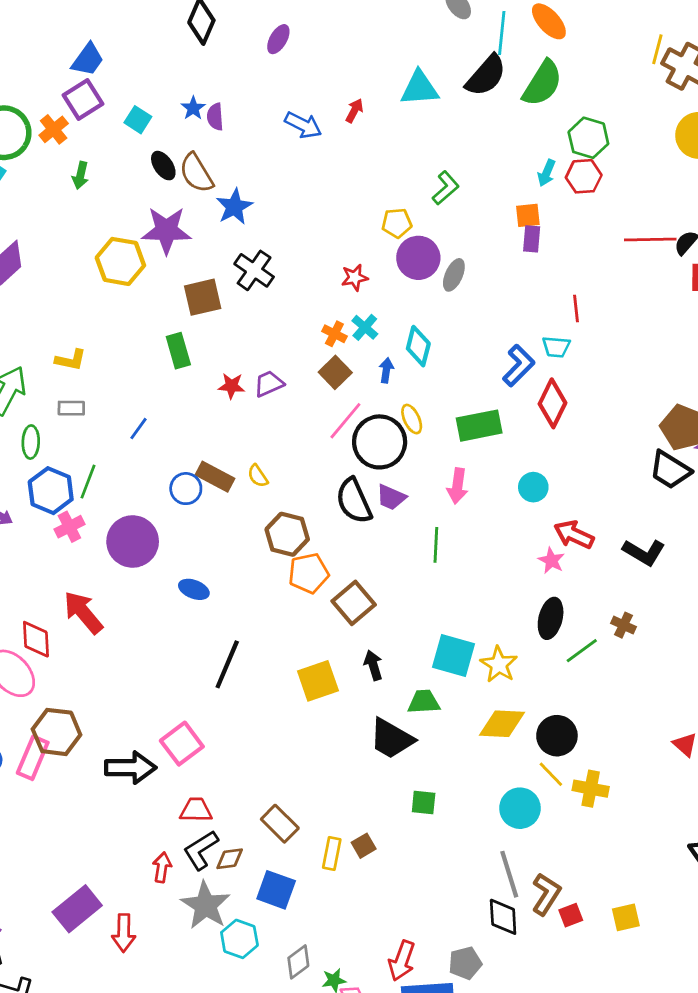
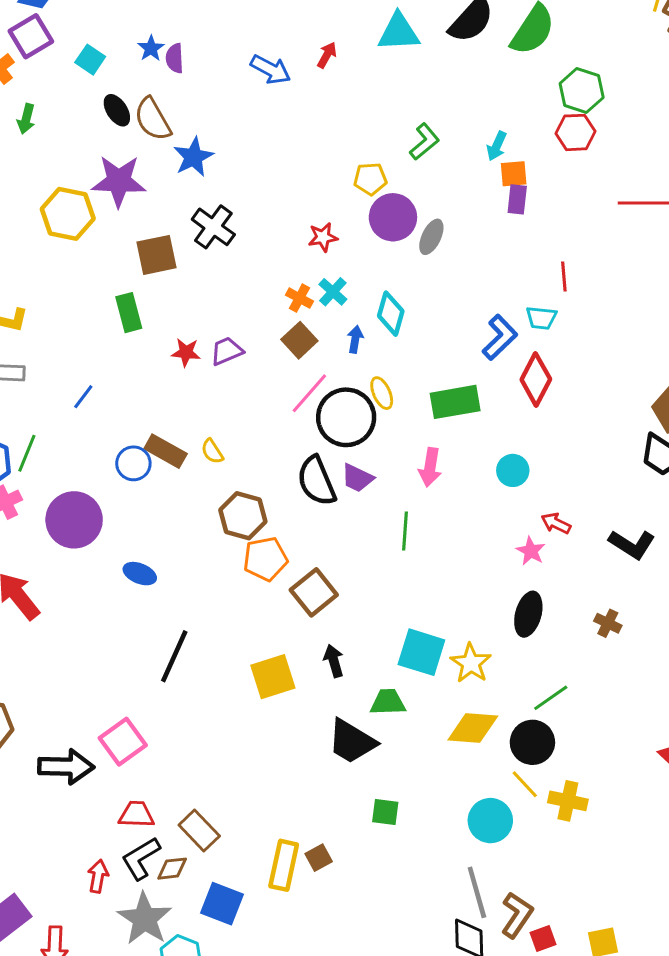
cyan arrow: (547, 173) -> (497, 146), moved
red arrow: (574, 535) -> (556, 523), size x0.7
green line: (582, 651) -> (551, 698), moved
brown rectangle: (280, 824) -> (199, 830), moved
yellow rectangle: (332, 853) -> (284, 865), size x1.4

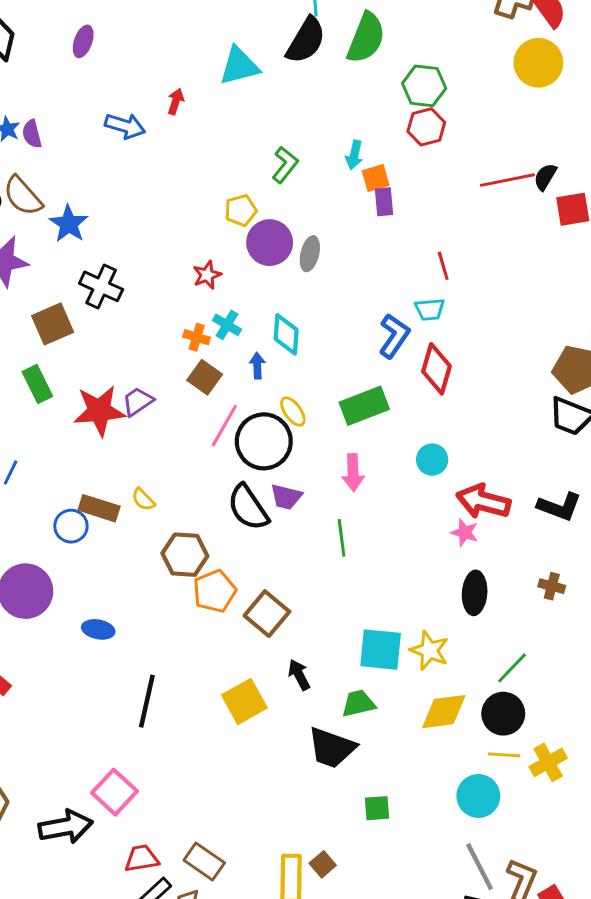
red star: (186, 352) -> (99, 411), size x1.8
red arrow: (556, 523) -> (483, 501), size x1.8
yellow line: (525, 784) -> (504, 755), turned -32
yellow cross: (568, 801) -> (548, 762), turned -30

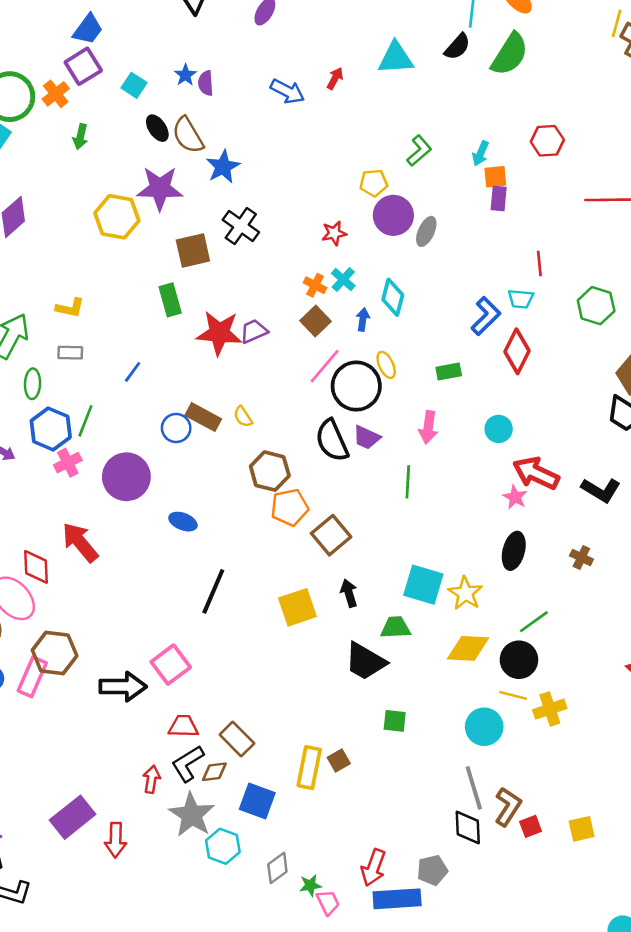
black semicircle: (306, 40) -> (457, 47), size x0.7
green hexagon: (424, 86) -> (596, 306), moved
green rectangle: (364, 406) -> (449, 371), size x0.6

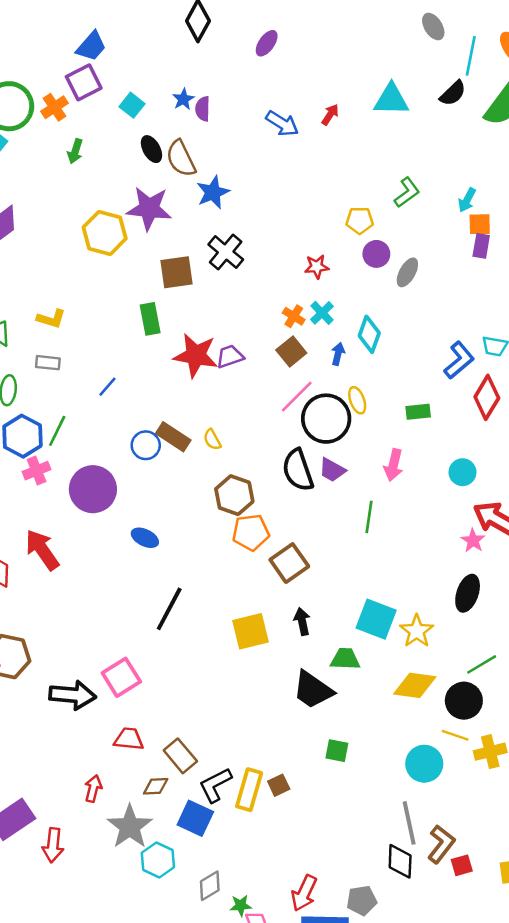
purple circle: (393, 215) -> (376, 254), size x0.7
black L-shape: (188, 764) -> (215, 785), moved

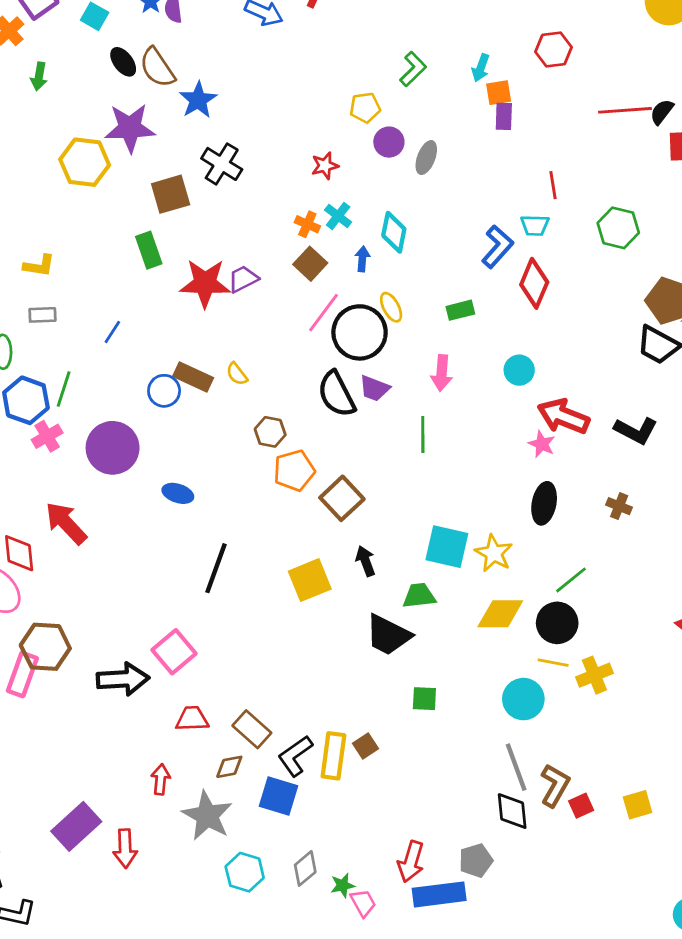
brown hexagon: (234, 495) -> (270, 432), size x0.7
cyan hexagon: (158, 860) -> (245, 872), moved

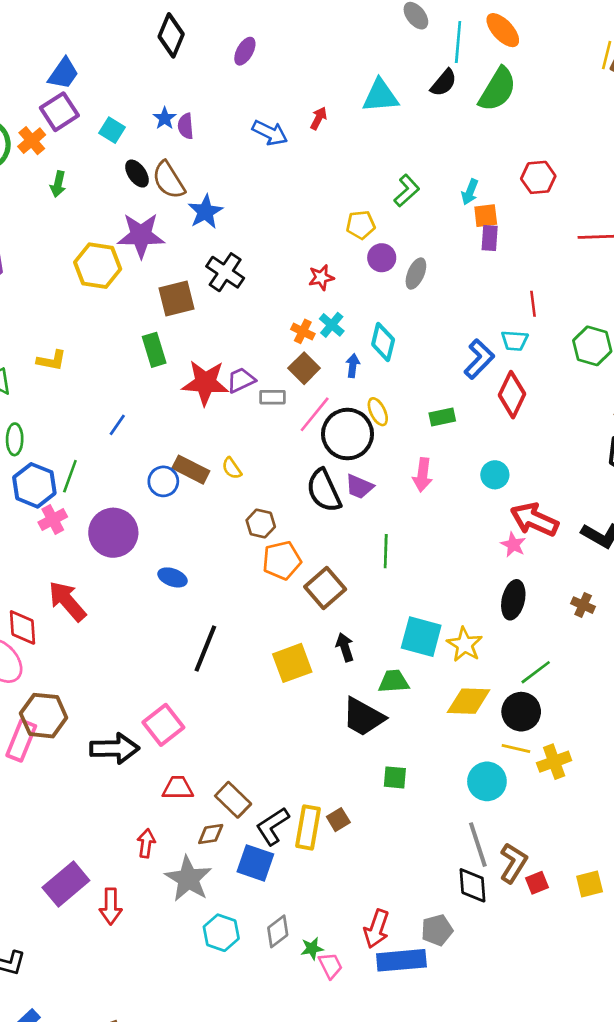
gray rectangle: (42, 315) -> (273, 397), moved
green line: (423, 435) -> (386, 551), moved

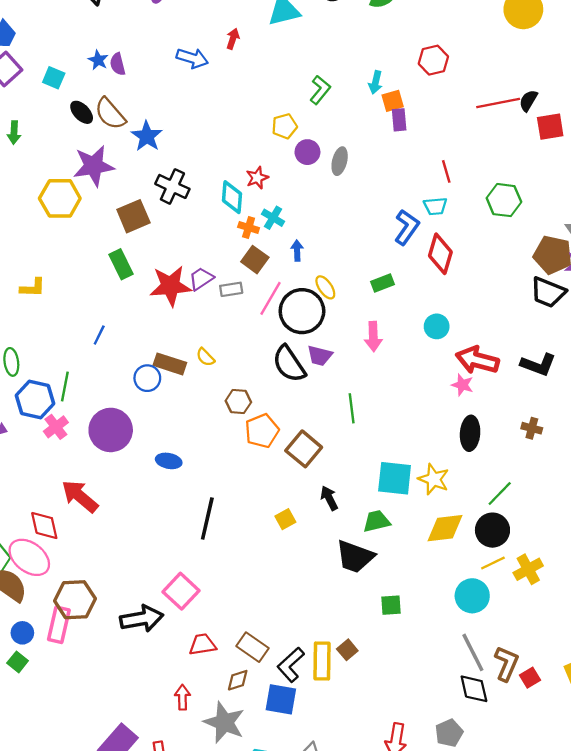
cyan diamond: (383, 342) -> (232, 197), moved
yellow square: (292, 663) -> (285, 519), size x0.6
yellow line: (516, 748) -> (493, 563), turned -30

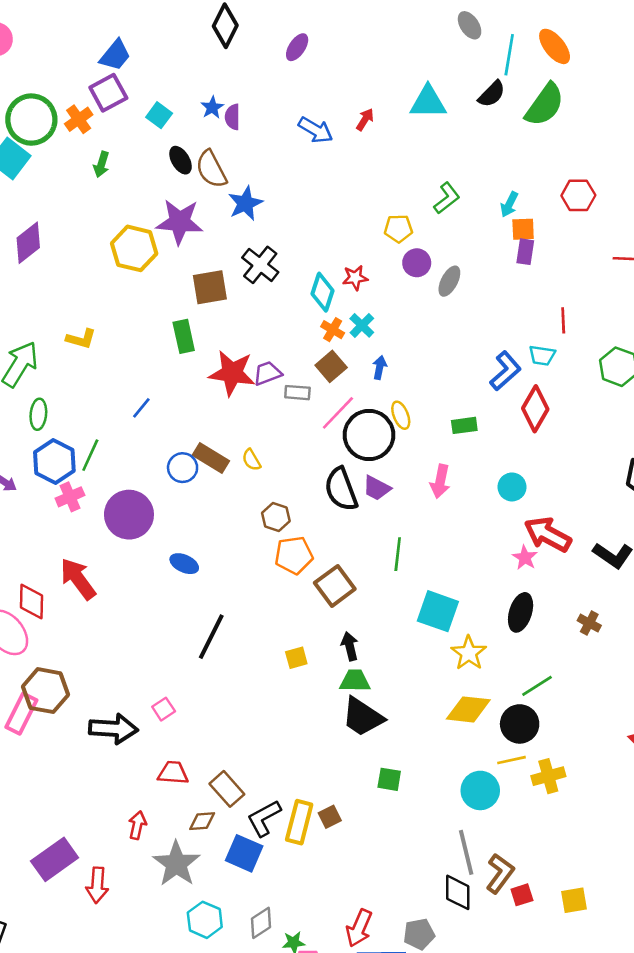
cyan square: (395, 478) -> (438, 611), moved
green trapezoid: (377, 521) -> (355, 681), moved
pink square: (181, 591) -> (164, 709), size x0.6

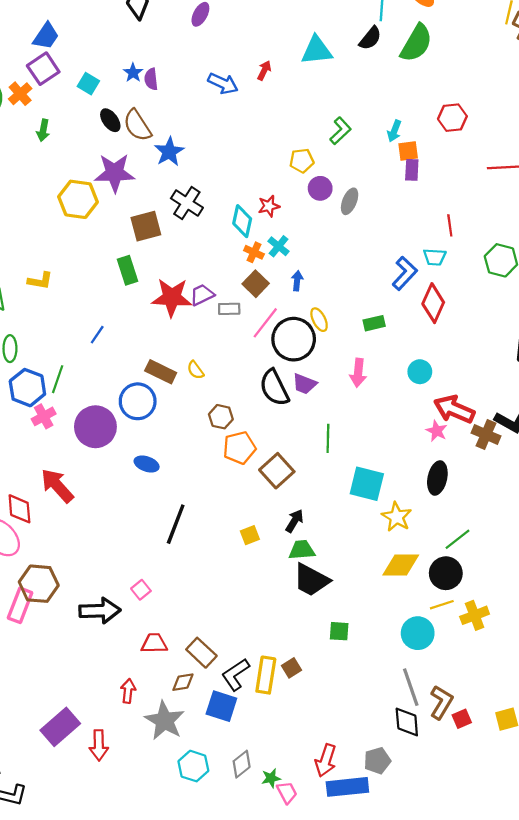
blue circle: (183, 468) -> (138, 401), moved, size x1.4
brown cross: (589, 623) -> (486, 435), moved, size x1.4
black arrow: (350, 646) -> (295, 521), turned 50

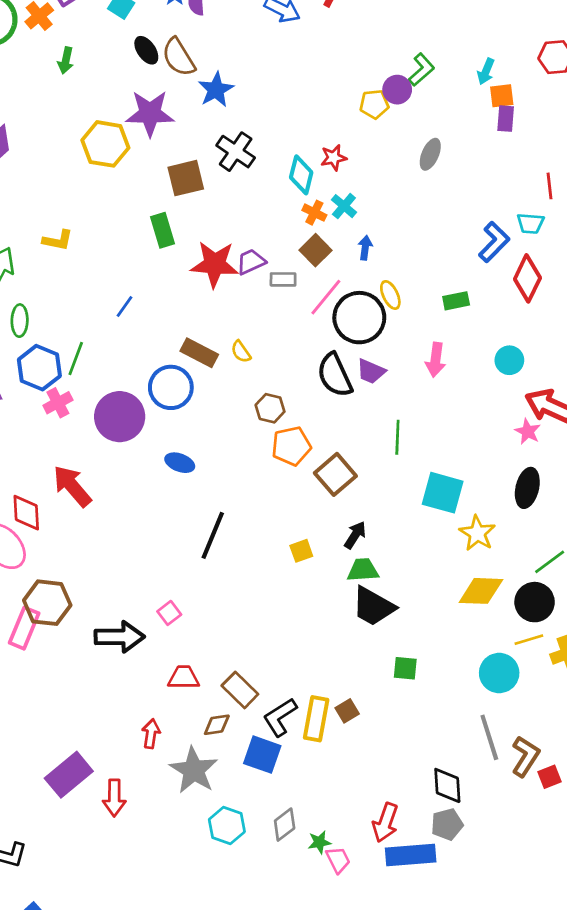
purple circle: (320, 188) -> (397, 90), moved
black diamond: (407, 722) -> (447, 785), moved

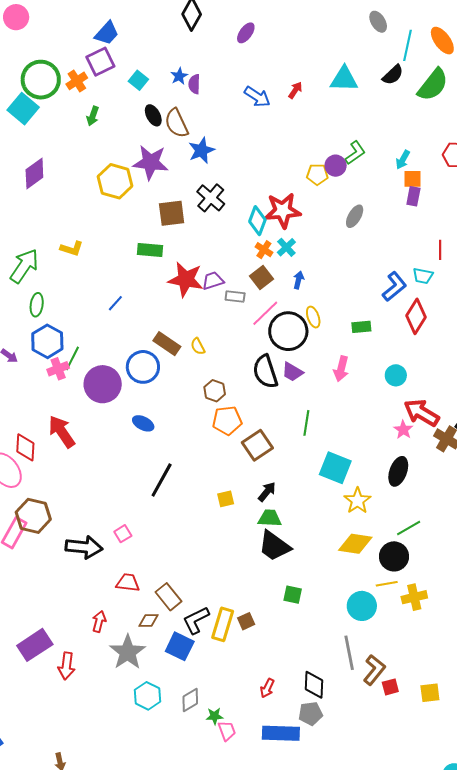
red star: (334, 158) -> (283, 211), size x1.8
green rectangle: (163, 230) -> (150, 250), turned -75
green line: (76, 359) -> (72, 358), moved
red arrow: (385, 823) -> (267, 688), moved, size x0.7

